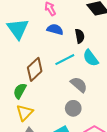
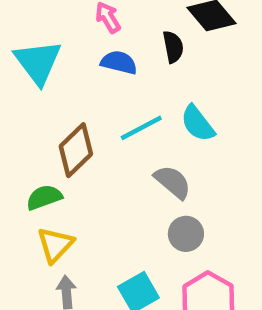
black semicircle: (80, 36) -> (173, 47), moved
green semicircle: (20, 91) -> (44, 197), turned 42
gray circle: (73, 108) -> (186, 234), moved

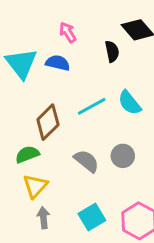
blue semicircle: (119, 62) -> (58, 63), moved
gray semicircle: (173, 182) -> (87, 161), moved
gray circle: (186, 234) -> (123, 156), moved

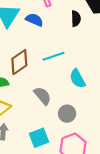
cyan semicircle: (130, 103) -> (77, 79), moved
gray circle: (123, 156) -> (67, 114), moved

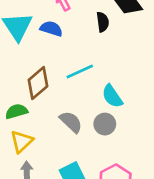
gray circle: (67, 114) -> (105, 124), moved

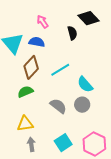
brown diamond: (38, 83) -> (31, 67), moved
green semicircle: (16, 111) -> (25, 92), moved
yellow triangle: (22, 141) -> (25, 124), turned 42

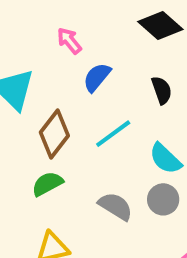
black semicircle: (72, 33) -> (162, 90), moved
blue semicircle: (37, 42) -> (97, 77), moved, turned -56

